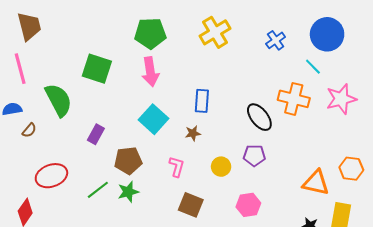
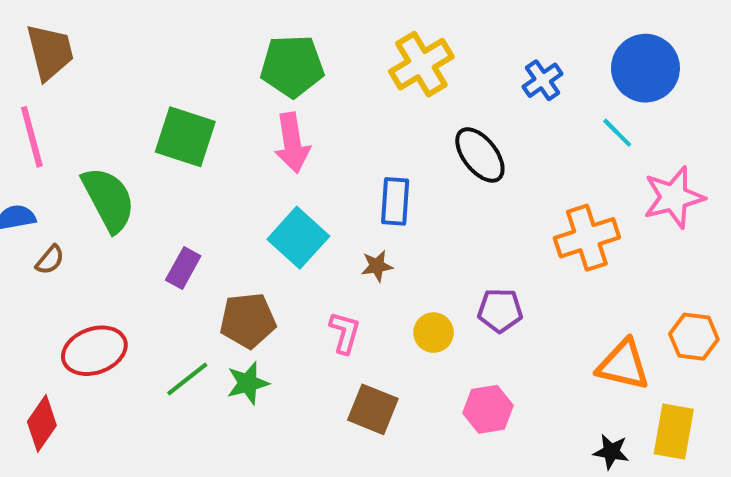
orange cross: (294, 99) -> (587, 238), moved, turned -32
black ellipse: (259, 117) -> (480, 155), moved

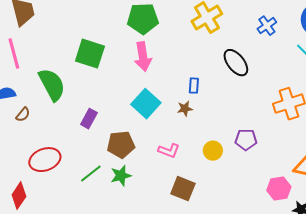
blue rectangle: (395, 201) -> (194, 86), size x0.7
brown star: (377, 266) -> (185, 109), moved
pink L-shape: (345, 333) -> (169, 151), turned 95
pink hexagon: (488, 409) -> (279, 189), moved

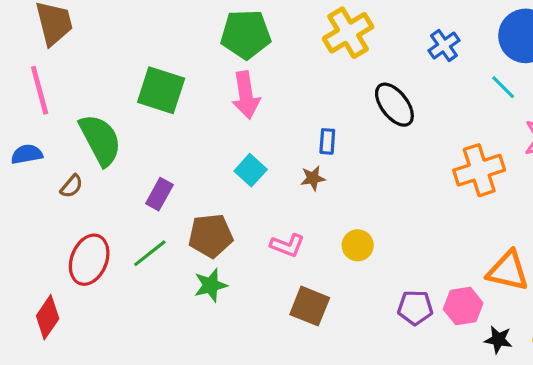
cyan square: (146, 104) -> (251, 170), size x0.7
brown semicircle: (23, 115) -> (72, 186), moved
purple pentagon: (246, 140) -> (415, 308), moved
red ellipse: (45, 160) -> (89, 260), turned -48
green line: (91, 174) -> (150, 253), moved

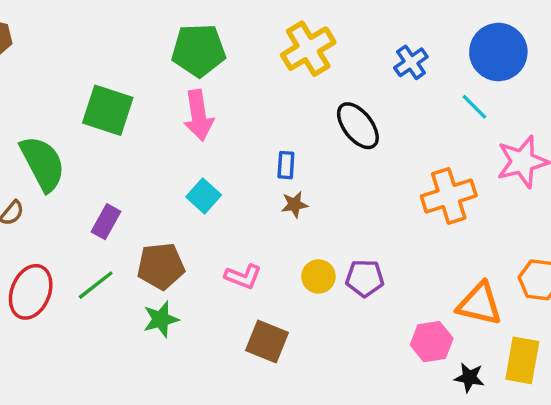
brown star: (313, 178) -> (294, 205), moved
purple pentagon: (415, 308) -> (365, 278), moved

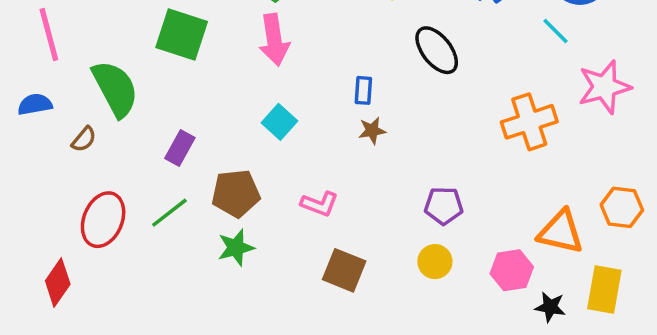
yellow circle: (318, 276) -> (435, 262), moved

